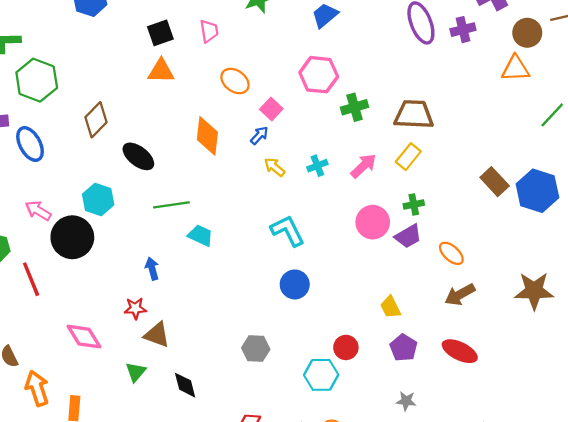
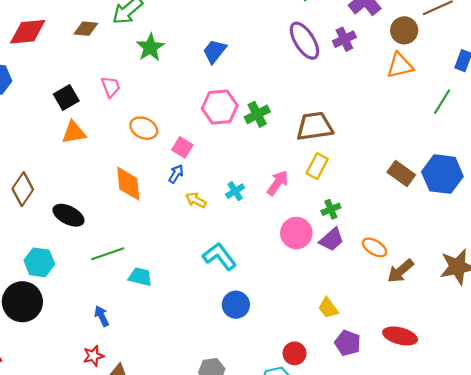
green cross: (355, 107) -> (257, 114), moved
brown arrow: (460, 295) -> (401, 271), moved

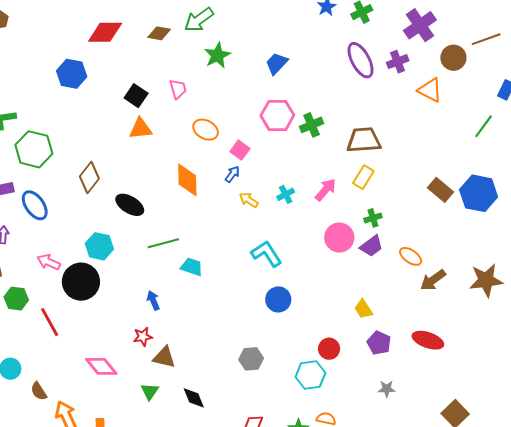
orange triangle: (400, 65) -> (430, 90), moved, turned 36
black square: (66, 97) -> (136, 96), turned -30

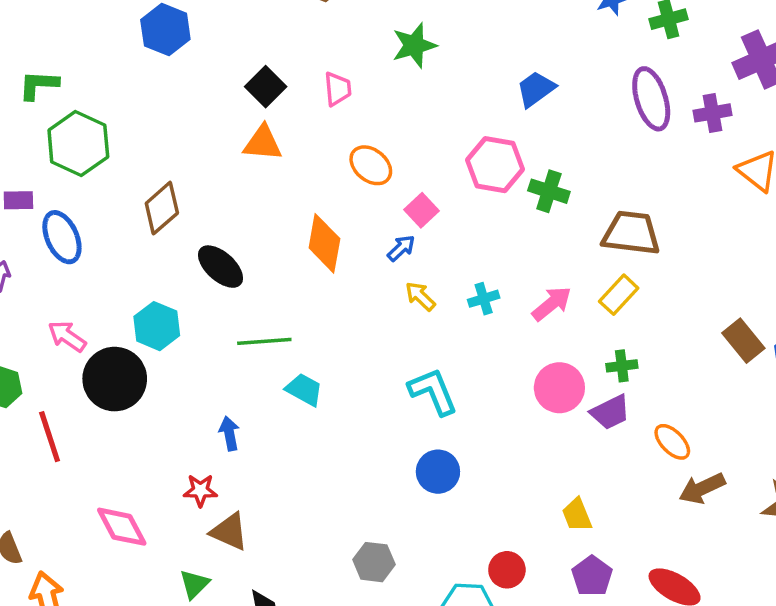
blue trapezoid: (277, 63) -> (536, 89), moved
green cross: (312, 125) -> (549, 191), turned 30

